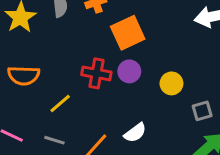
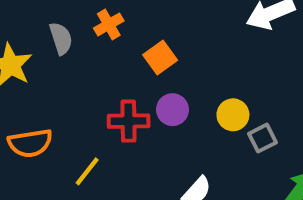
orange square: (128, 33) -> (160, 58), size x0.7
gray square: (202, 111) -> (262, 138), moved

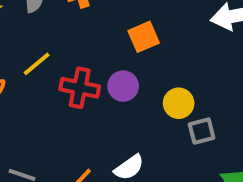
orange square: (160, 58) -> (144, 37), moved
yellow line: (87, 171) -> (37, 64), moved

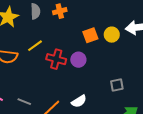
yellow circle: (179, 103) -> (112, 35), moved

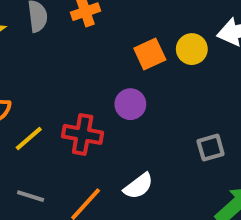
yellow line: (35, 46) -> (29, 139), moved
red cross: (56, 59) -> (83, 134), moved

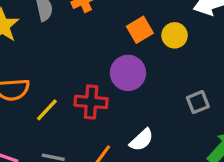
yellow circle: (192, 49) -> (175, 35), moved
purple circle: (130, 104) -> (128, 73), size x1.4

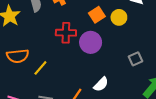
red cross: (91, 102) -> (66, 33), moved

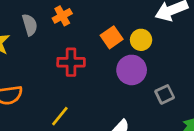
purple circle: (91, 42) -> (132, 70), moved
yellow line: (40, 68) -> (60, 116), moved

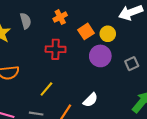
orange cross: (62, 16) -> (60, 17), moved
gray square: (165, 94) -> (132, 64), moved

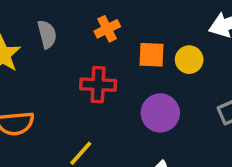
orange square: (86, 31) -> (151, 55), turned 35
purple circle: (100, 56) -> (160, 113), moved

